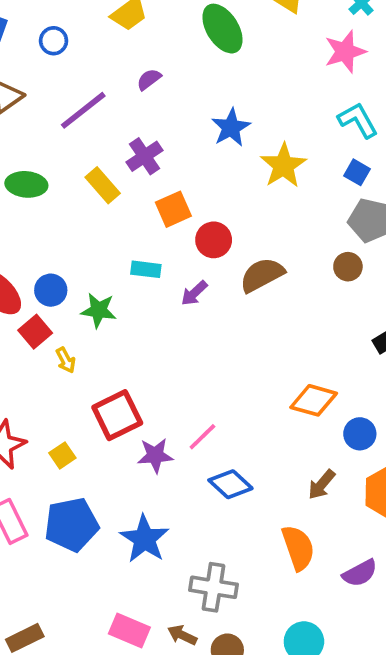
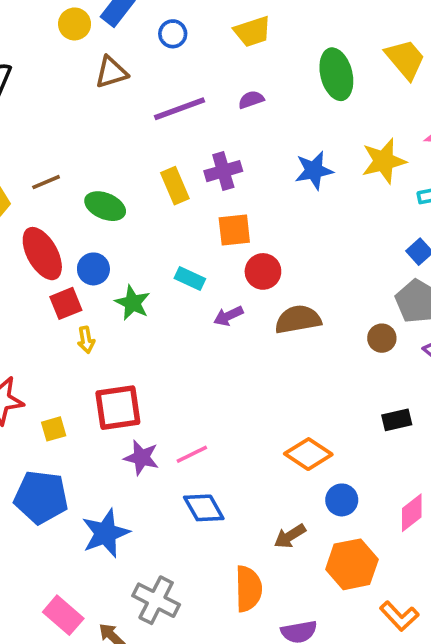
yellow star: (283, 166) -> (384, 161), moved
green ellipse: (26, 184) -> (105, 206), moved

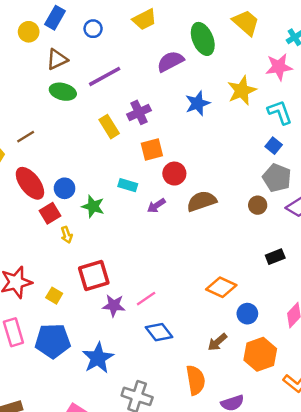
purple semicircle: (251, 100) -> (170, 61), moved, size x1.6
green ellipse: (105, 206) -> (63, 92), moved
yellow square: (54, 429) -> (54, 296), turned -35

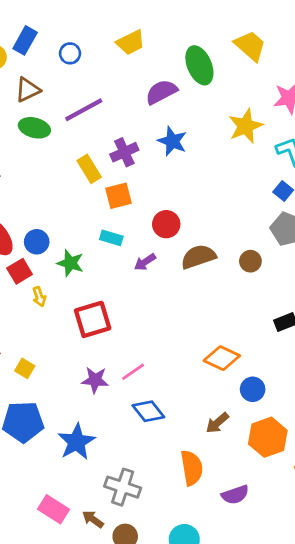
blue star: (198, 103) -> (172, 141), moved, turned -30
orange square: (152, 150) -> (119, 196), moved
brown circle: (258, 205) -> (250, 261), moved
red square: (94, 276) -> (93, 319), moved

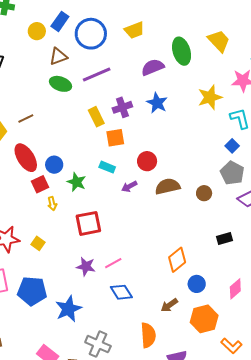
blue circle: (70, 53) -> (91, 34), size x2.0
orange diamond: (222, 358) -> (177, 260), turned -70
yellow square: (25, 368) -> (38, 243), moved

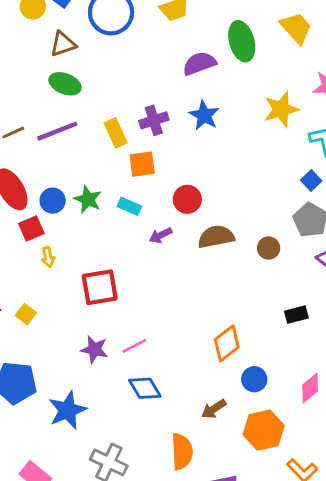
purple line: (97, 75) -> (57, 131), moved
green star: (77, 182) -> (88, 199), moved

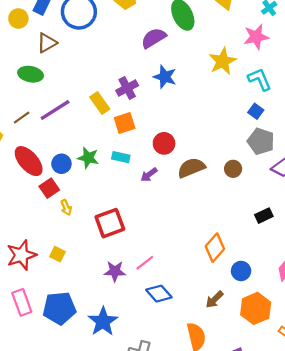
green ellipse: (65, 84) -> (31, 74), moved

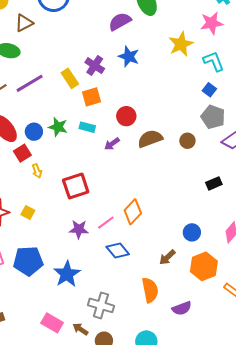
purple cross: (127, 88) -> (95, 66), turned -30
orange diamond: (215, 248) -> (133, 212), moved

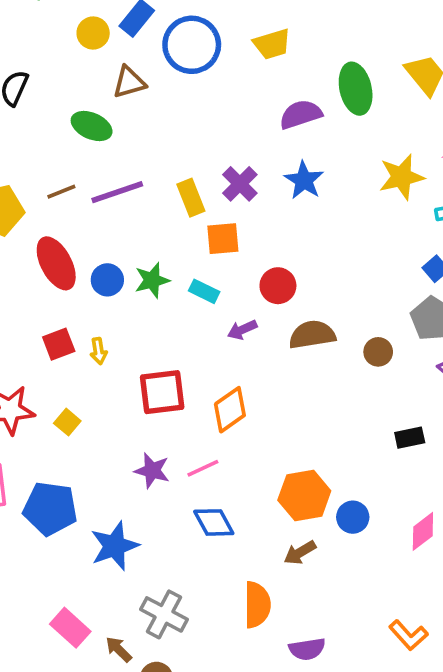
green star: (58, 127) -> (152, 280), turned 30
red square: (22, 153) -> (59, 344), moved
orange diamond: (133, 212) -> (230, 410), moved
orange hexagon: (204, 266) -> (304, 496), moved

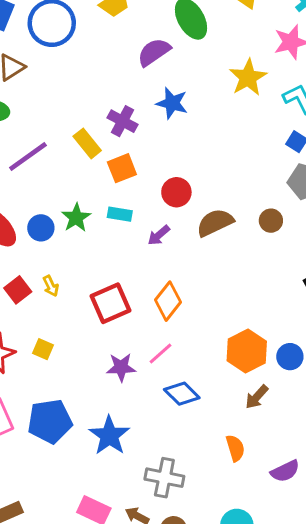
orange semicircle: (257, 605) -> (235, 448), size x0.7

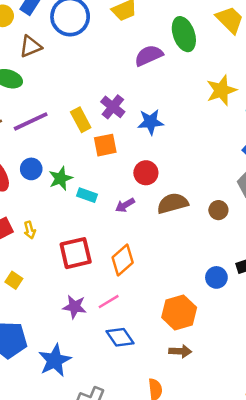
blue star: (172, 103) -> (151, 122), moved, turned -30
cyan rectangle: (120, 214) -> (87, 195), moved
blue circle: (41, 228) -> (31, 169), moved
blue circle: (290, 357) -> (216, 277), moved
brown arrow: (257, 397) -> (180, 351), turned -140

